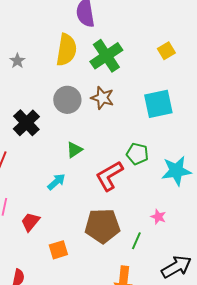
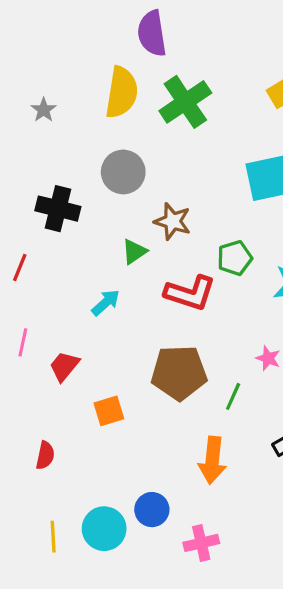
brown star: (102, 98) -> (173, 221), moved
black cross: (26, 123) -> (58, 209), turned -32
green pentagon: (137, 154) -> (235, 258), turned -30
red L-shape: (109, 176) -> (190, 293), turned -132

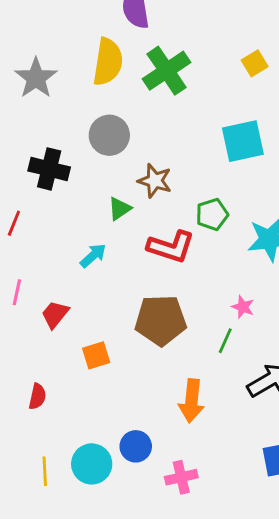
gray star: (44, 110) -> (36, 78), size x1.8
green line: (233, 396) -> (225, 341), moved

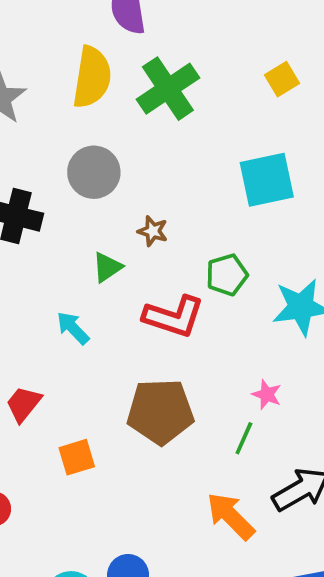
brown star: (155, 181) -> (153, 231), size x0.7
cyan arrow: (93, 256) -> (73, 328), turned -92
orange arrow: (191, 401) -> (231, 516), moved, turned 129

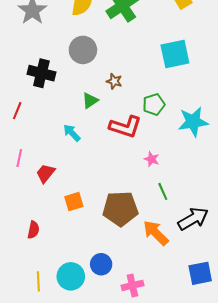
pink star: (267, 394) -> (152, 159), moved
brown pentagon: (160, 412) -> (120, 209), moved
green line: (244, 438) -> (163, 191), turned -48

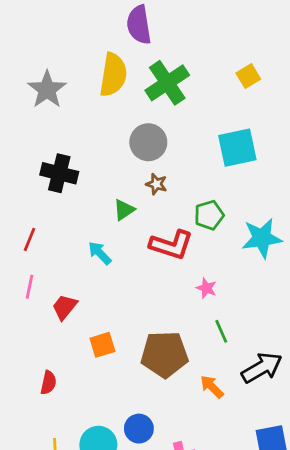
gray circle: (83, 50) -> (148, 142), moved
red line: (17, 111) -> (29, 239), moved
orange arrow: (156, 233) -> (212, 387), size x0.7

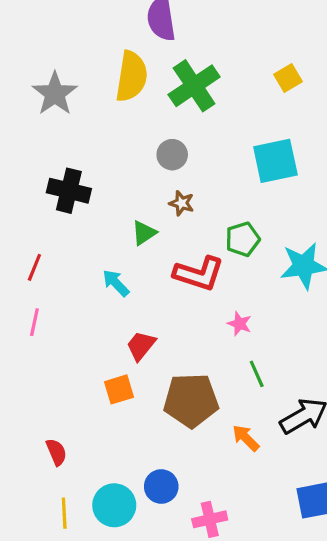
gray circle: (148, 142) -> (172, 155), size x0.7
red trapezoid: (65, 307) -> (141, 346), moved
red semicircle: (48, 383) -> (56, 452), moved, turned -35

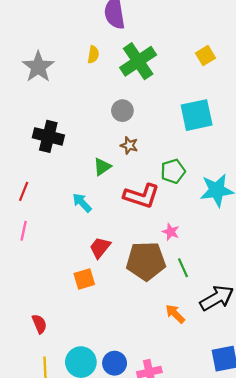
yellow semicircle: (131, 76) -> (93, 54), size x0.5
brown pentagon: (191, 400) -> (146, 261), moved
blue circle: (161, 486) -> (115, 363), moved

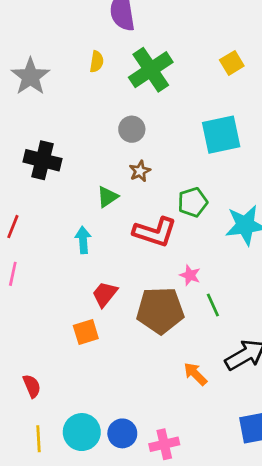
brown star: (129, 145) -> (140, 171), turned 30
cyan arrow: (82, 203) -> (83, 240), turned 40
green line: (183, 268) -> (213, 305), moved

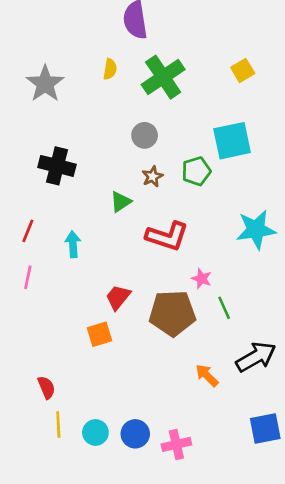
green pentagon: (193, 202) -> (196, 171), moved
cyan arrow: (83, 240) -> (73, 244), moved
cyan circle: (82, 432) -> (95, 432), size x0.7
yellow line: (39, 439) -> (58, 425), moved

